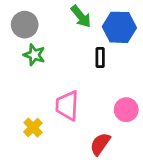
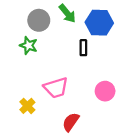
gray circle: (25, 25) -> (39, 20), moved
pink trapezoid: (67, 106) -> (56, 88), turned -110
red semicircle: (100, 144) -> (71, 122), moved

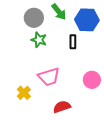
green star: (29, 45) -> (39, 40), moved
red semicircle: (71, 122) -> (62, 107), turned 36

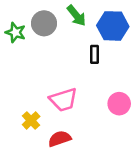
green star: (39, 40) -> (16, 32), moved
red semicircle: (62, 107) -> (60, 139), moved

